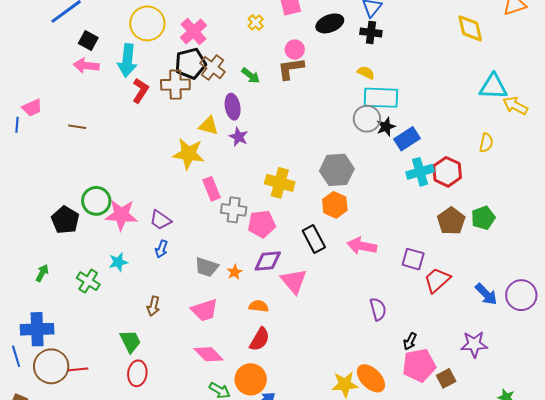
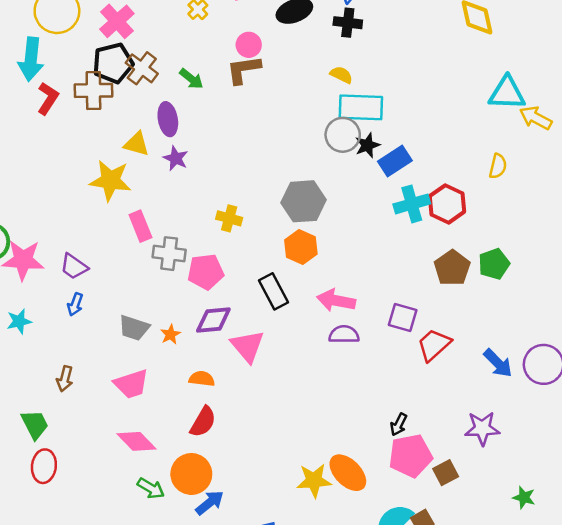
yellow cross: (280, 183) -> (229, 218), size x0.7
purple semicircle: (378, 309) -> (344, 334), moved, turned -75

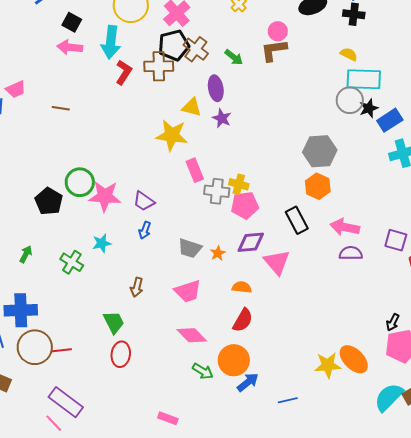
yellow cross: (229, 218) -> (239, 184), moved

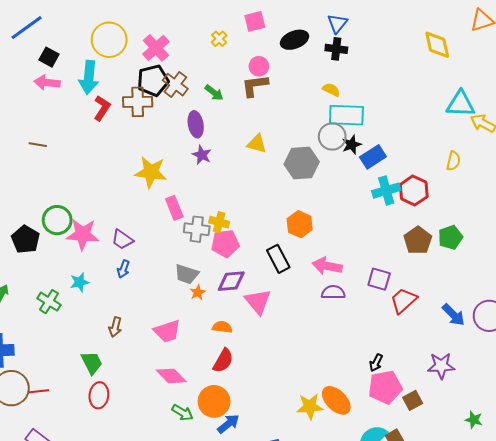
yellow triangle: (192, 107) -> (257, 144), moved
gray hexagon: (320, 151) -> (302, 163), moved
gray trapezoid: (190, 248) -> (187, 274), moved

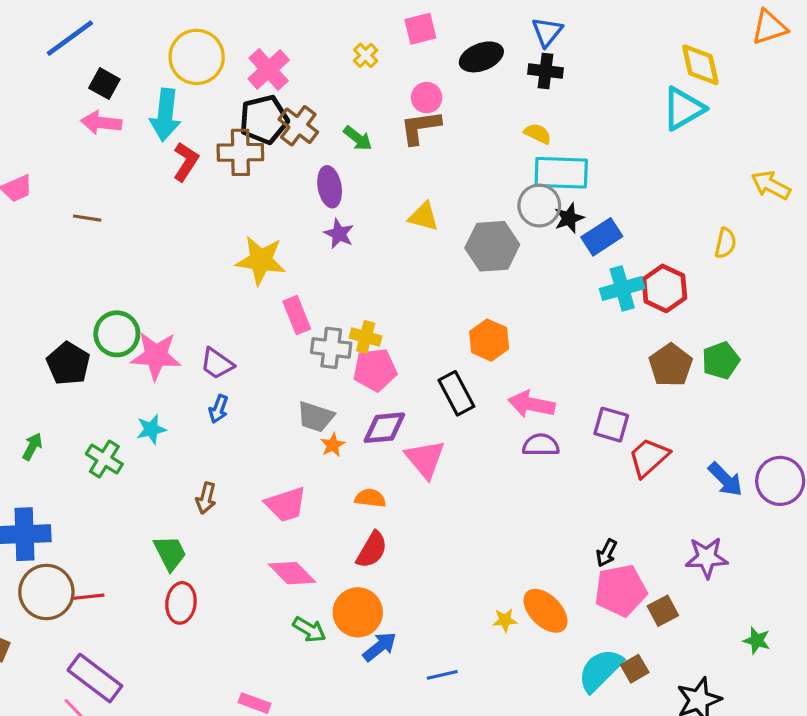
cyan triangle: (461, 104) -> (683, 109), moved, turned -32
yellow star: (310, 407) -> (505, 620), size x0.6

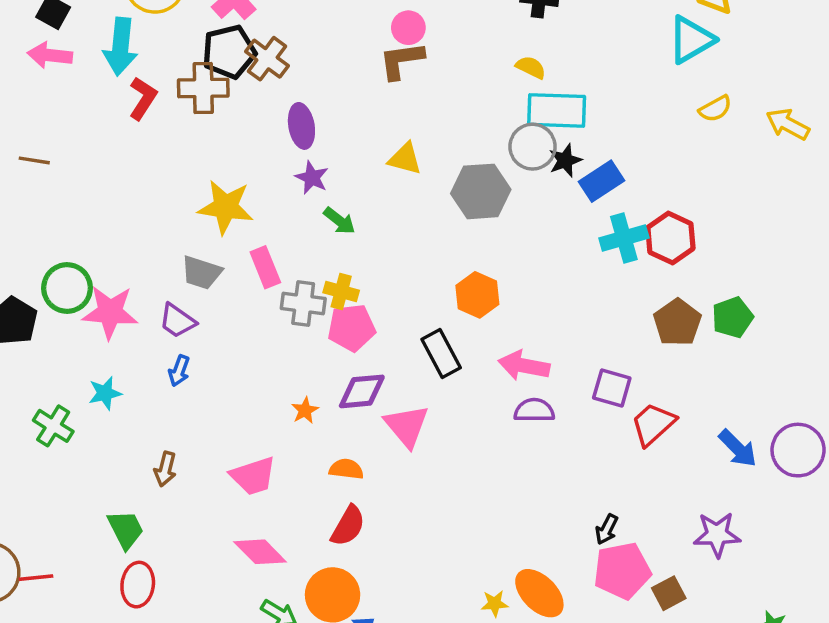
green arrow: (358, 138) -> (339, 221), moved
yellow semicircle: (725, 243) -> (715, 109), moved, turned 48
gray trapezoid: (316, 417) -> (201, 272), moved

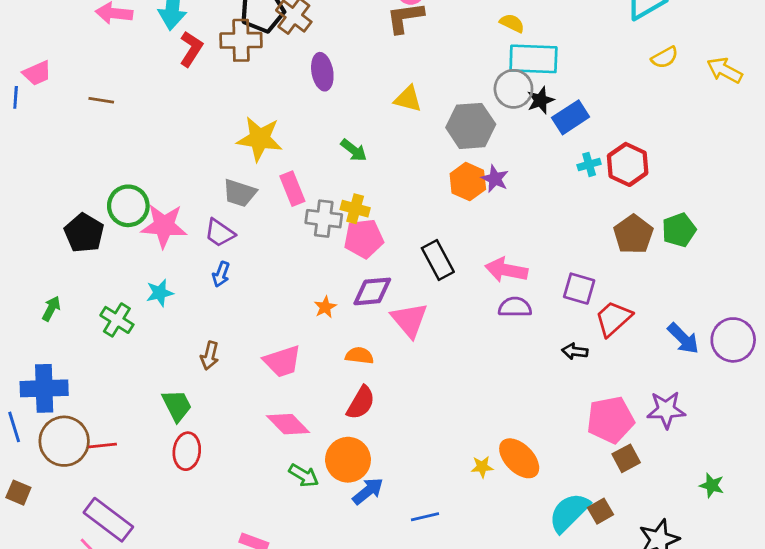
purple star: (312, 178) -> (495, 179), moved
cyan cross: (624, 238) -> (589, 164), size x0.6
orange hexagon: (477, 295) -> (468, 182), moved
black arrow: (607, 529) -> (575, 351), moved, turned 70
pink pentagon: (622, 571) -> (610, 420), moved

